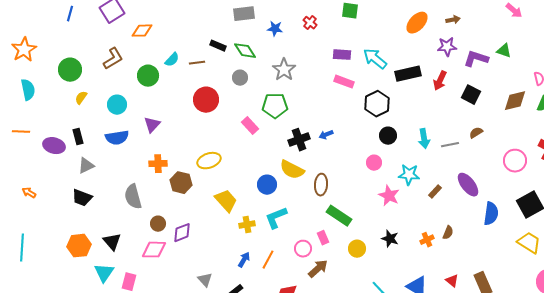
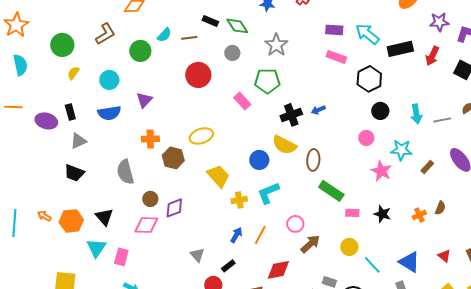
orange arrow: (29, 193) -> (44, 216), moved
pink rectangle: (323, 238) -> (352, 213), moved, turned -64
yellow circle: (357, 249) -> (349, 247), moved

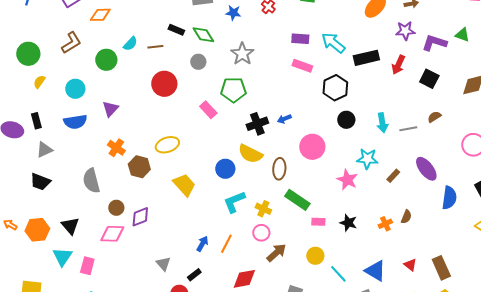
pink circle: (366, 138) -> (312, 147), moved, size x1.6
orange cross: (150, 139) -> (116, 148), turned 36
yellow cross: (239, 200) -> (263, 209), moved, turned 35

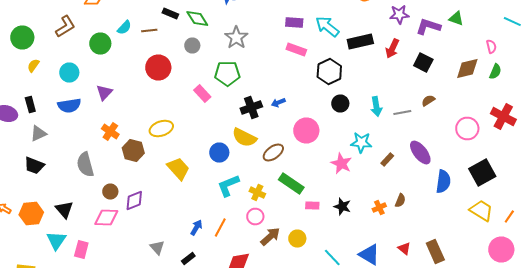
brown ellipse: (279, 169) -> (273, 152), turned 50
yellow circle: (315, 256) -> (297, 238), moved

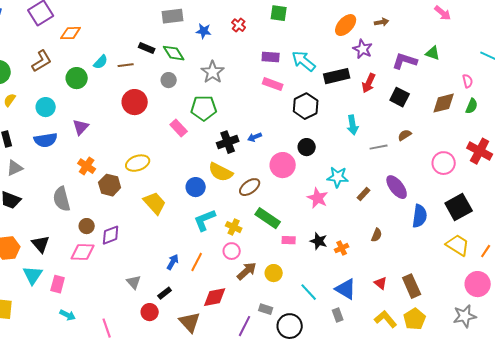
purple star: (399, 14) -> (363, 49), moved, turned 30
black circle: (340, 104) -> (307, 147), moved
cyan arrow: (376, 106) -> (353, 125), moved
orange cross: (379, 208) -> (342, 248), moved

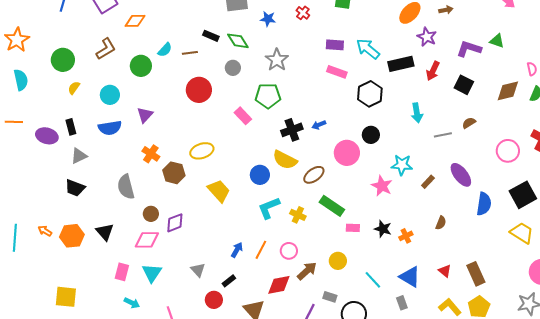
pink circle: (232, 251) -> (289, 251), moved
brown arrow: (247, 271) -> (307, 271), moved
cyan triangle: (33, 275) -> (152, 273), moved

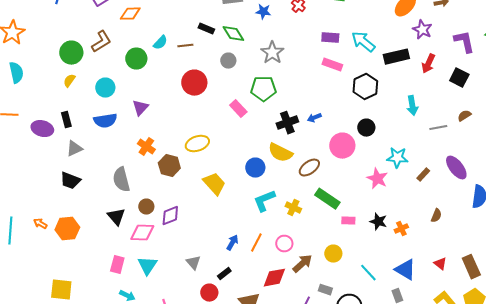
purple L-shape: (469, 49) -> (464, 42), turned 60
green circle: (63, 60) -> (71, 53), moved
black triangle: (105, 232) -> (116, 217), moved

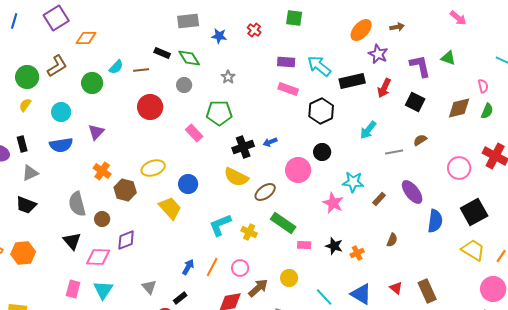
gray star: (272, 53) -> (228, 77), size x0.6
cyan arrow: (412, 106) -> (368, 130), turned 48
blue circle: (255, 168) -> (188, 184), moved
brown circle: (146, 207) -> (102, 219), moved

